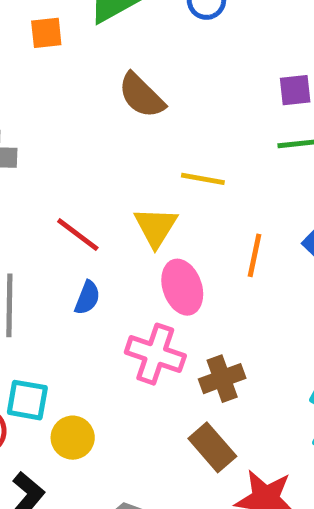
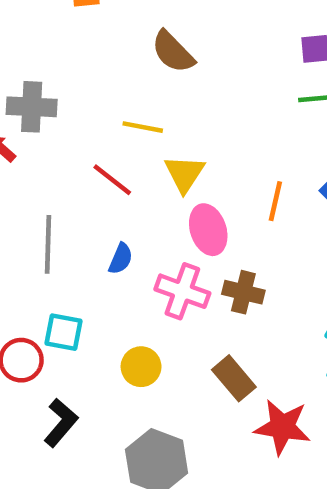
yellow line: (203, 179) -> (143, 127), moved
blue semicircle: (87, 298) -> (121, 259), moved
brown cross: (222, 379) -> (243, 292), moved, turned 33
yellow circle: (73, 438) -> (141, 367), moved

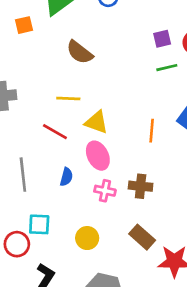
yellow triangle: (184, 174) -> (96, 122), turned -35
pink ellipse: (208, 230) -> (98, 156), moved
pink cross: (182, 291) -> (105, 191), size x0.7

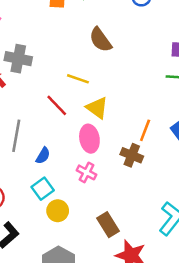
blue semicircle: (66, 177) -> (43, 156), moved
brown cross: (141, 186) -> (132, 155), moved
cyan square: (39, 224) -> (43, 189), moved, turned 35

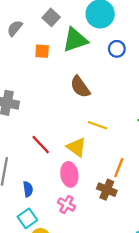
yellow line: (78, 79) -> (97, 125), moved
blue semicircle: (43, 156) -> (28, 189), turned -40

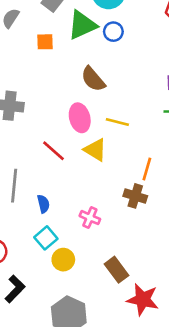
blue circle: (117, 49) -> (113, 32), moved
pink ellipse: (69, 174) -> (80, 118), moved

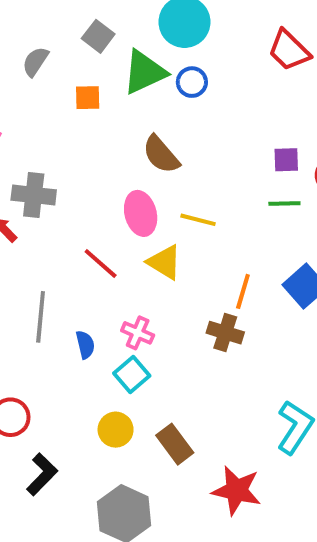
pink cross: (90, 218) -> (138, 333), moved
cyan square: (46, 238) -> (132, 374), moved
brown rectangle: (116, 270) -> (175, 444), moved

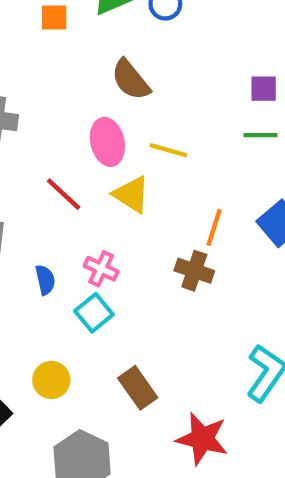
yellow circle: (116, 430) -> (51, 380), moved

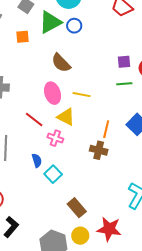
pink cross: (101, 269) -> (55, 138), moved
blue semicircle: (45, 280) -> (37, 160), moved
yellow circle: (51, 380) -> (80, 236), moved

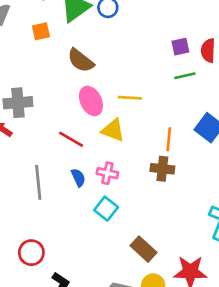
brown semicircle: (61, 63) -> (81, 60), moved
pink cross: (55, 138) -> (107, 173), moved
blue semicircle: (37, 160) -> (78, 178), moved

